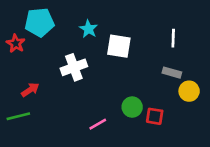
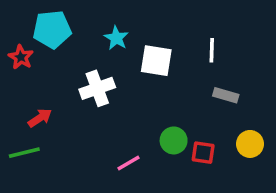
white line: (173, 38) -> (212, 50), moved
yellow circle: (189, 91) -> (250, 144), moved

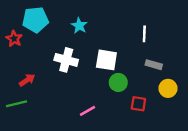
white square: (156, 61) -> (106, 60), moved
white cross: (97, 88) -> (66, 60), turned 35
green circle: (174, 140) -> (118, 82), moved
yellow circle: (250, 144) -> (168, 88), moved

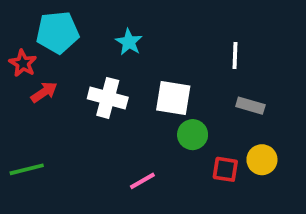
red arrow: (27, 80) -> (44, 92), moved
yellow circle: (168, 88) -> (262, 160), moved

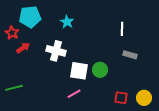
white square: (173, 98) -> (79, 71), moved
yellow circle: (262, 160) -> (144, 98), moved
red square: (225, 169) -> (121, 98), moved

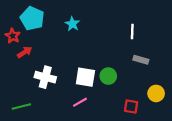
cyan pentagon: (30, 17) -> (32, 18), turned 30
white cross: (56, 51) -> (45, 77), moved
green line: (14, 88) -> (21, 106), moved
yellow circle: (144, 98) -> (156, 93), moved

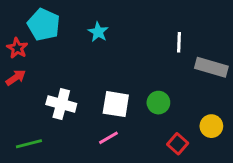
red arrow: (25, 52) -> (16, 78), moved
gray rectangle: (141, 60) -> (211, 67), moved, size x1.5
green circle: (108, 76) -> (158, 103), moved
red square: (131, 106) -> (178, 144), turned 32

